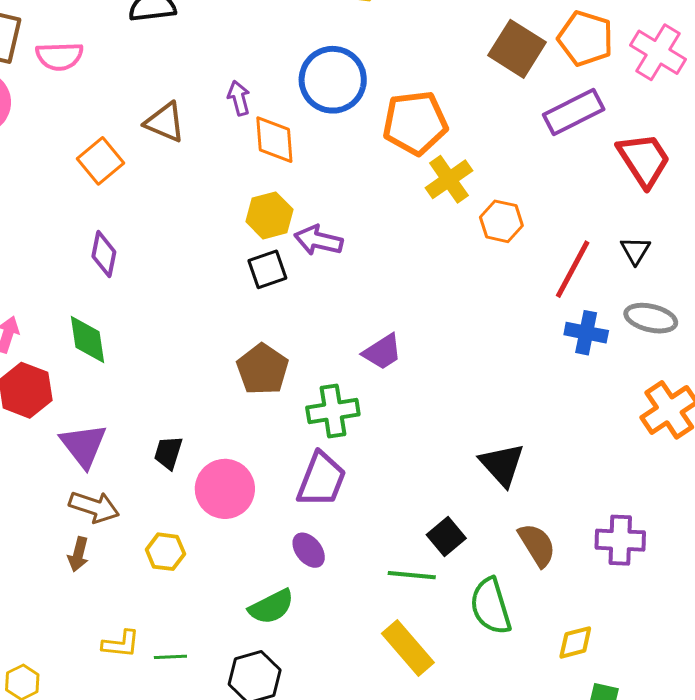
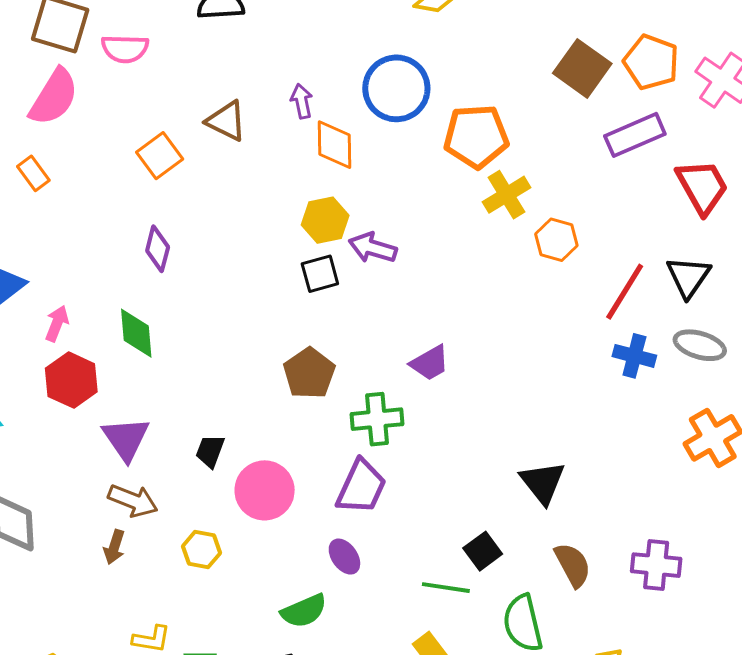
black triangle: (635, 250) -> (688, 277), size x1.5

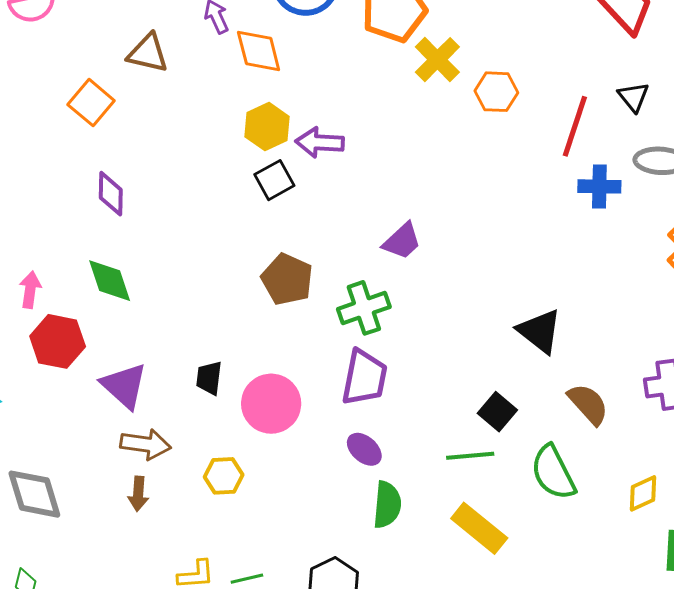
black triangle: (688, 277) -> (633, 97), size x0.7
green semicircle: (304, 611) -> (387, 505), moved, turned -48

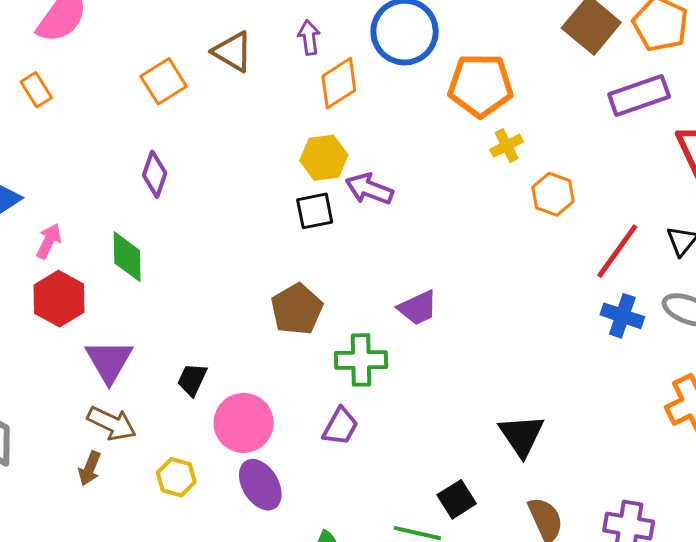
orange diamond: (259, 51) -> (339, 83), turned 54
yellow cross: (437, 60) -> (507, 146), size x0.7
purple trapezoid: (364, 378) -> (340, 426), size x0.7
purple ellipse: (364, 449) -> (260, 485), moved, size x1.4

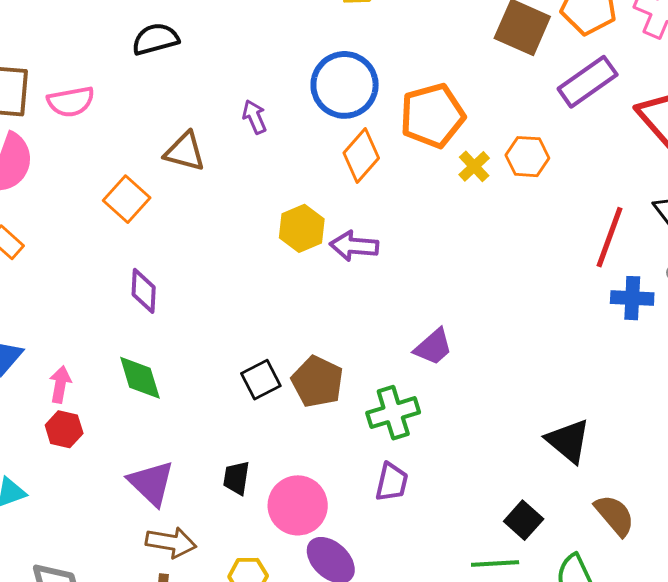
orange diamond: (339, 83) -> (361, 156), moved
orange hexagon: (553, 194) -> (527, 157), moved
black square: (315, 211) -> (261, 380), moved
red hexagon: (59, 299) -> (64, 429), moved, size x0.7

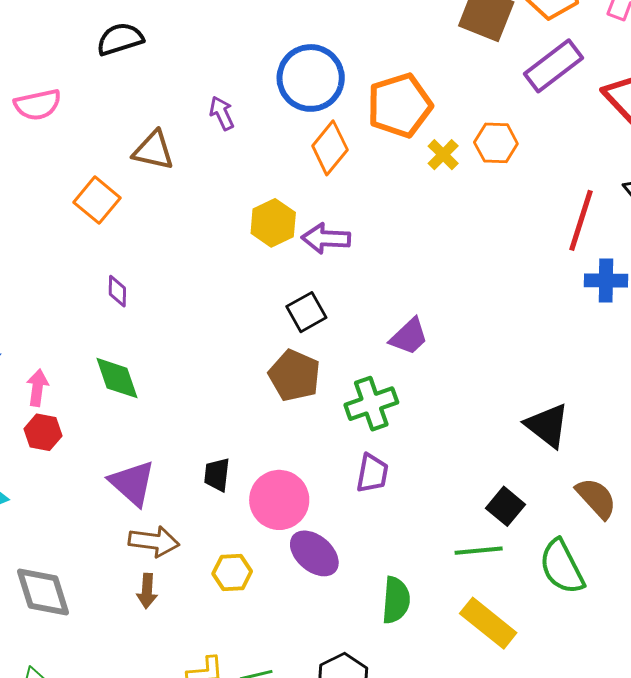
purple diamond: (144, 291) -> (117, 291), size x0.7
black square: (261, 380) -> (306, 312), moved

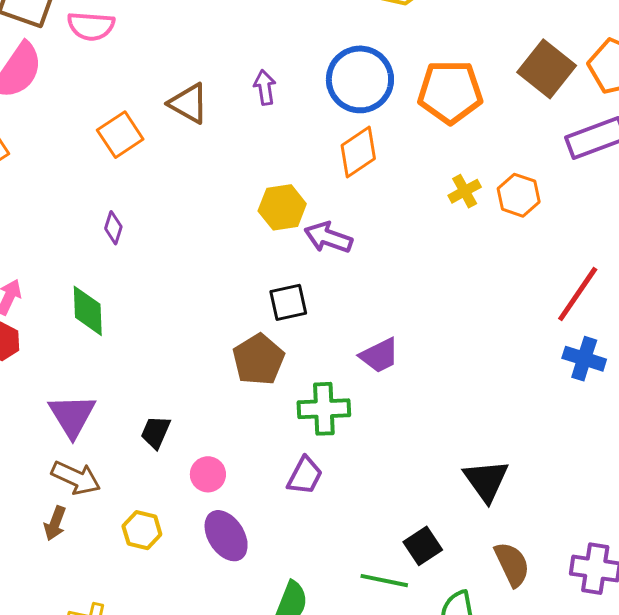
orange pentagon: (400, 105) -> (450, 92), moved
pink circle: (279, 500) -> (208, 474), size x0.6

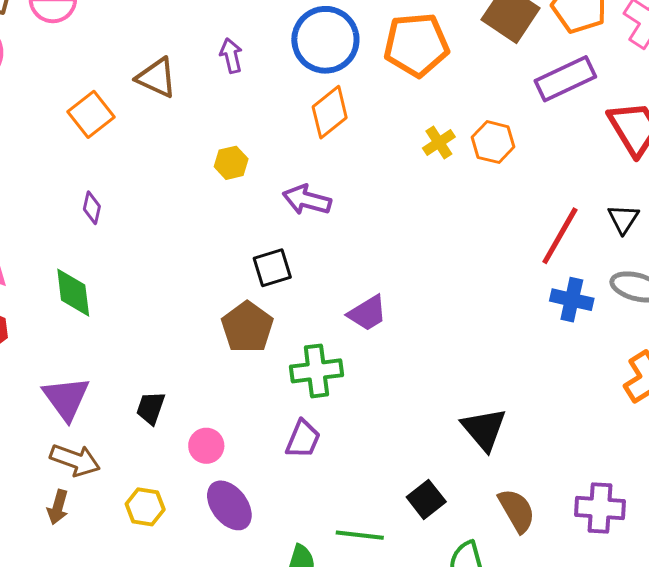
yellow hexagon: (282, 207) -> (231, 163), moved, size x0.7
green line: (384, 581) -> (360, 535), moved

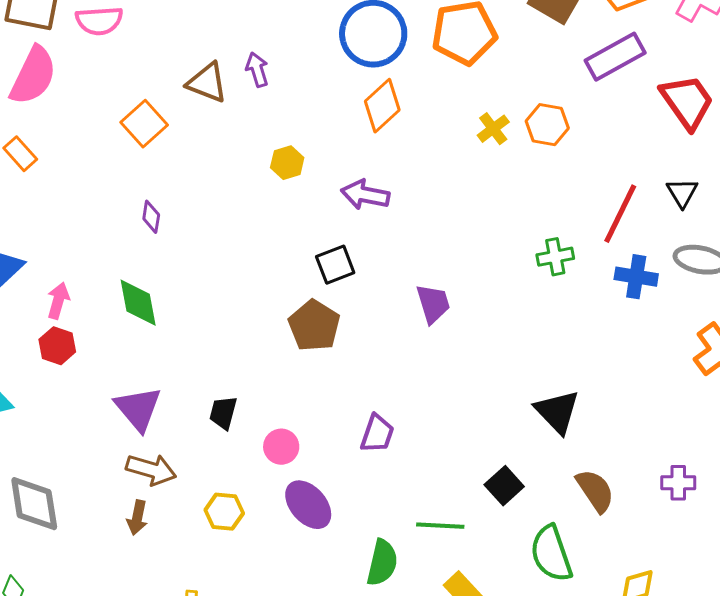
purple arrow: (231, 56) -> (257, 70), moved
purple trapezoid: (367, 313) -> (433, 304), turned -72
green cross: (316, 371) -> (555, 257), moved, size x0.7
purple cross: (600, 508) -> (678, 483), size x0.7

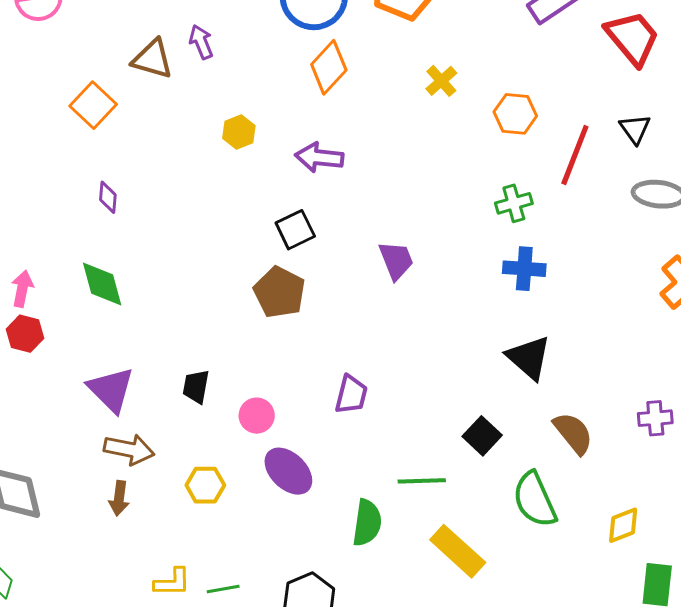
orange hexagon: (547, 125) -> (515, 114), moved
blue cross: (636, 277) -> (524, 269), moved

